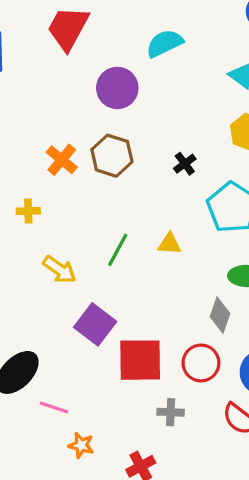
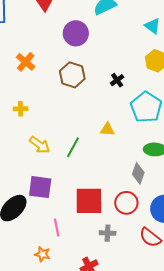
orange cross: (62, 160) -> (26, 62), moved
green line: (118, 250) -> (73, 147), moved
purple square: (95, 324) -> (40, 187), moved, turned -30
pink line: (54, 408) -> (57, 228), moved, turned 60
orange star: (81, 445) -> (42, 254), moved

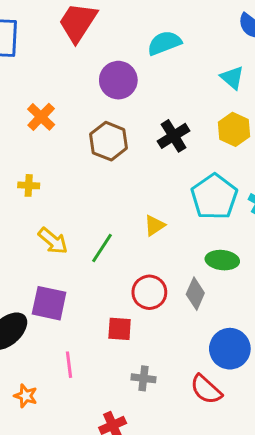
black cross: (117, 80) -> (174, 136), moved, size x1.5
yellow triangle: (107, 129) -> (154, 225), turned -42
red square: (89, 201) -> (120, 329), size x0.6
red circle: (126, 203) -> (149, 292), moved
orange star: (42, 254) -> (26, 396), moved

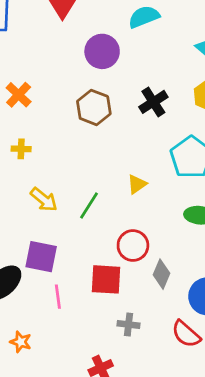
orange cross: (41, 117) -> (19, 95), moved
gray diamond: (195, 294) -> (161, 274), moved
red square: (120, 329) -> (106, 279), size x1.4
pink line: (69, 365) -> (58, 297), moved

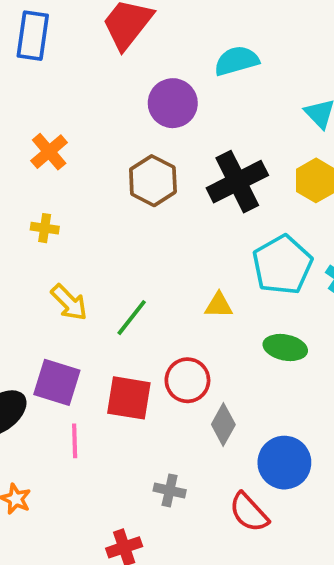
black cross: (153, 102) -> (237, 182), size x1.4
yellow triangle: (137, 184) -> (219, 305), moved, turned 30
red square: (106, 279) -> (129, 398), moved

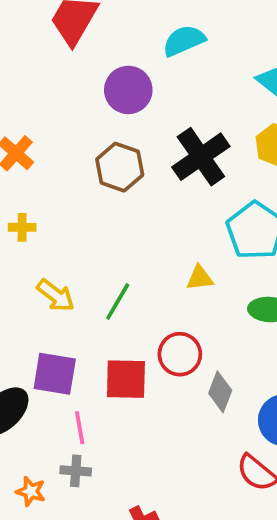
gray cross: (170, 490) -> (76, 471), moved

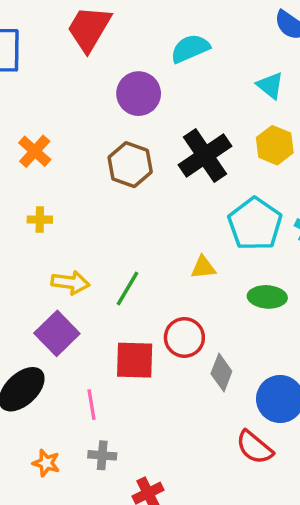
yellow arrow: (56, 295) -> (70, 283), turned -30
purple square: (55, 374) -> (57, 333), moved, turned 36
gray cross: (76, 471) -> (102, 455), moved

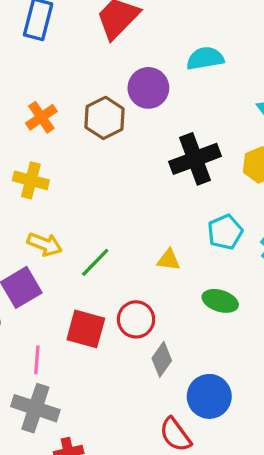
brown hexagon: (130, 165) -> (104, 118), moved
yellow cross: (40, 220) -> (31, 180), size x1.5
cyan pentagon: (255, 224) -> (225, 232), size x0.7
gray cross: (102, 455) -> (35, 408), size x1.8

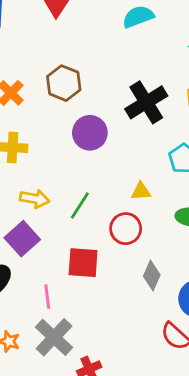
purple circle: (148, 88) -> (90, 133), moved
red circle: (136, 319) -> (126, 229), moved
gray cross: (35, 408) -> (54, 337), turned 36

